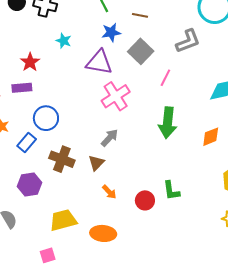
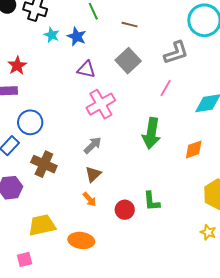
blue star: (111, 32) -> (77, 37), moved, turned 30
cyan star: (64, 41) -> (52, 35), moved
purple triangle: (99, 62) -> (86, 69), size x0.7
pink line: (165, 78) -> (166, 88), moved
brown triangle: (96, 163) -> (93, 174), moved

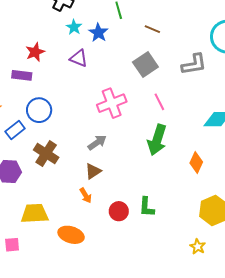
purple triangle: (86, 69) -> (79, 58), moved
pink line: (166, 88) -> (159, 102), moved, turned -66
orange diamond: (194, 149) -> (196, 163), turned -55

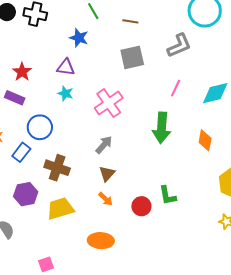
cyan star: (74, 27) -> (65, 93), moved
gray square: (145, 64) -> (132, 57), turned 35
purple rectangle: (22, 75) -> (15, 98), turned 30
pink line: (159, 102) -> (176, 88), moved, turned 66
yellow trapezoid: (35, 214) -> (60, 209), moved

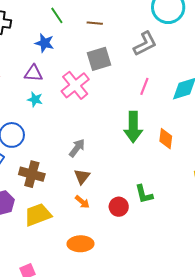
pink cross: (109, 103) -> (75, 85), moved
orange diamond: (205, 140) -> (166, 139), moved

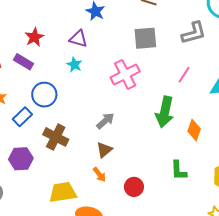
pink cross: (75, 85) -> (125, 74), moved
green L-shape: (144, 194) -> (179, 171), moved
yellow trapezoid: (38, 215) -> (63, 192), moved

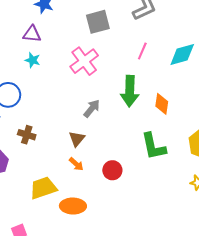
gray arrow: (105, 121) -> (92, 109), moved
brown cross: (56, 137) -> (27, 135), size x0.7
green L-shape: (179, 171) -> (154, 146), size x1.4

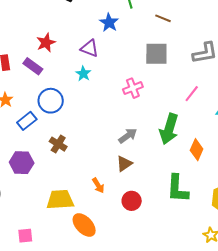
pink cross: (84, 61) -> (133, 88), size x0.7
brown triangle: (77, 139) -> (124, 164), moved
orange ellipse: (73, 206) -> (84, 225), turned 30

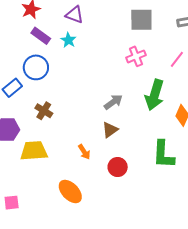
purple rectangle: (33, 66) -> (41, 36), moved
pink cross: (133, 88) -> (136, 56), moved
yellow trapezoid: (60, 200) -> (34, 151), moved

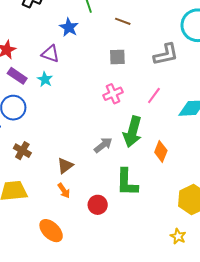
gray square: (141, 20) -> (117, 57), size x0.7
gray arrow: (113, 102) -> (103, 145), moved
brown triangle: (110, 130) -> (65, 166), moved
green L-shape: (163, 154) -> (127, 182), moved

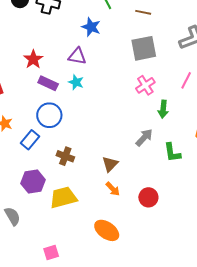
gray square: (117, 57) -> (144, 48), size x1.5
green arrow: (133, 132) -> (163, 109), moved, size x0.6
green L-shape: (127, 182) -> (172, 153), moved, size x0.7

